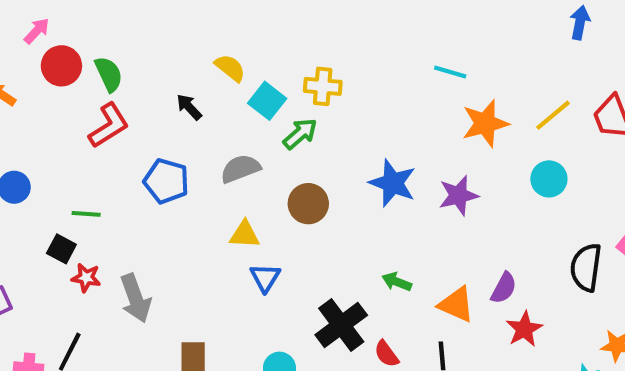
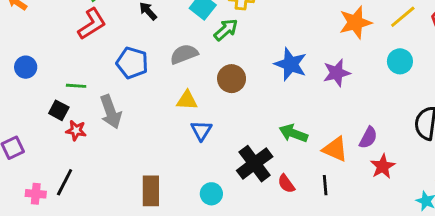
green arrow: (397, 282) -> (293, 133), size x1.4
gray arrow: (136, 298) -> (111, 112), moved

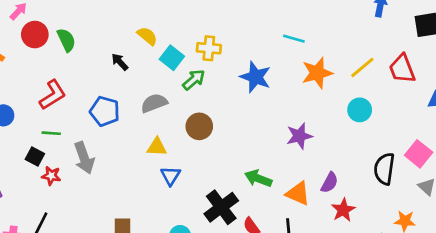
red L-shape: (92, 24) -> (53, 95), moved
blue star: (291, 64) -> (255, 77), moved
purple star: (337, 73) -> (299, 136), moved

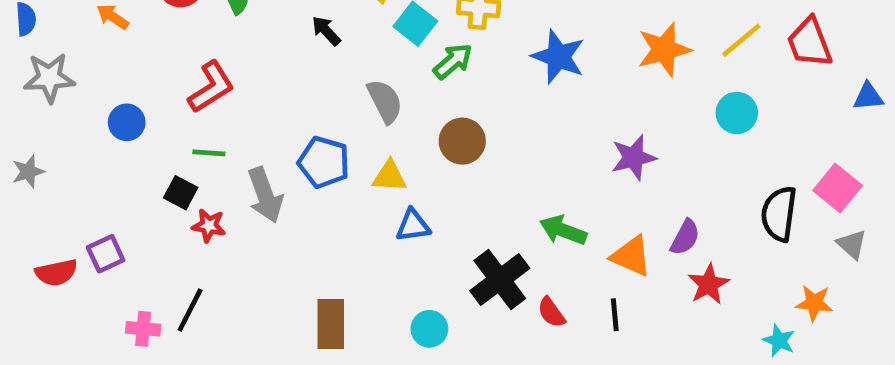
gray semicircle: (154, 103) -> (385, 101), turned 84
blue pentagon: (105, 111) -> (324, 162), moved
blue triangle: (170, 176) -> (413, 226), turned 50

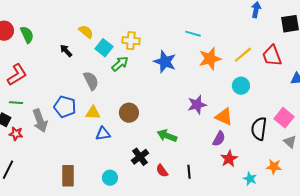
brown circle: (462, 141) -> (129, 113), moved
orange triangle: (631, 256) -> (224, 117), moved
black cross: (500, 280) -> (140, 157), size x0.7
cyan star: (779, 341) -> (250, 179), moved

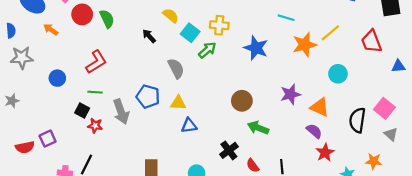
yellow line: (243, 55) -> (330, 33), moved
brown circle: (129, 113) -> (242, 101), moved
purple semicircle: (219, 139) -> (314, 131), turned -77

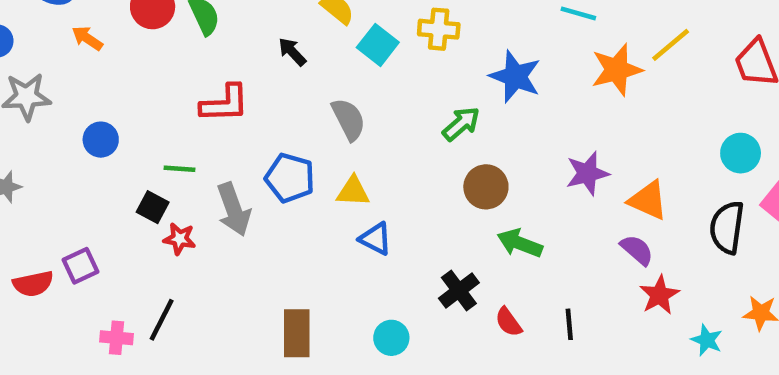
green arrow: (207, 50) -> (461, 124), moved
red L-shape: (96, 62) -> (225, 104), moved, turned 30
cyan circle: (338, 74) -> (741, 153), moved
blue triangle: (189, 126) -> (376, 239), turned 35

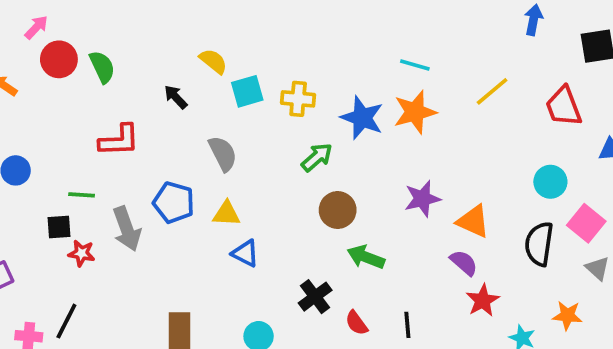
yellow cross: (439, 29) -> (298, 99), moved
cyan square: (378, 45) -> (247, 91), turned 36
orange star: (617, 70) -> (415, 112), moved
black square: (153, 207) -> (59, 227), turned -32

